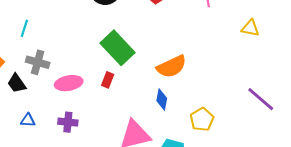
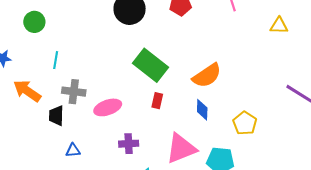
red rectangle: (108, 80) -> (157, 101), moved
black trapezoid: (17, 83) -> (56, 116), turned 45
purple cross: (68, 122) -> (129, 144), moved

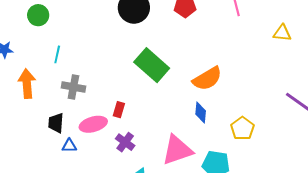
orange arrow: (27, 91) -> (27, 84), turned 48
red rectangle: (157, 101) -> (119, 110), moved
pink ellipse: (108, 107) -> (93, 124), moved
black trapezoid: (56, 116) -> (56, 123), moved
purple cross: (129, 144) -> (125, 142), turned 36

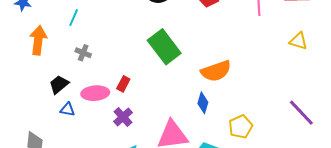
gray cross: (73, 87) -> (83, 53), size x0.7
black trapezoid: (56, 123) -> (59, 84), turned 35

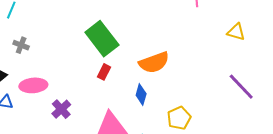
red rectangle: (123, 84) -> (104, 72), moved
purple line: (301, 113) -> (241, 87), moved

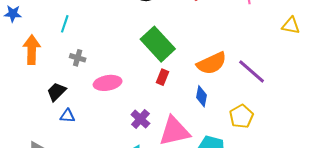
pink ellipse: (33, 85) -> (108, 83), moved
purple line: (241, 87) -> (252, 71), moved
purple cross: (61, 109) -> (140, 119), moved

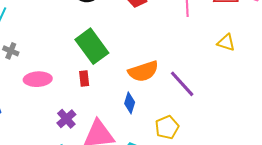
red rectangle: (163, 77) -> (84, 78), moved, turned -35

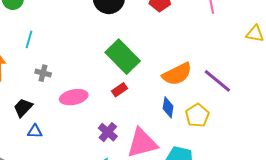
red rectangle: (84, 78) -> (120, 90), turned 70
yellow pentagon: (167, 127) -> (197, 115), moved

